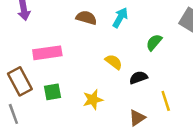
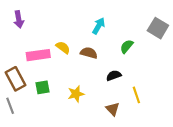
brown semicircle: (86, 18) -> (89, 53), moved
yellow semicircle: (114, 62) -> (63, 47), moved
brown triangle: (137, 118) -> (113, 109), turned -40

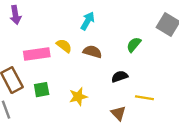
cyan arrow: (99, 26) -> (88, 21), moved
yellow line: (136, 95) -> (144, 98), turned -63

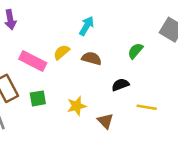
yellow semicircle: (64, 46) -> (62, 52), turned -77
pink rectangle: (37, 54) -> (33, 61), turned 35
brown triangle: (118, 113) -> (105, 121), moved

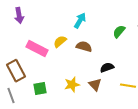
green semicircle: (135, 51) -> (119, 32), moved
green square: (38, 98) -> (40, 89), moved
brown triangle: (105, 121) -> (95, 85), moved

